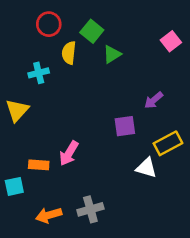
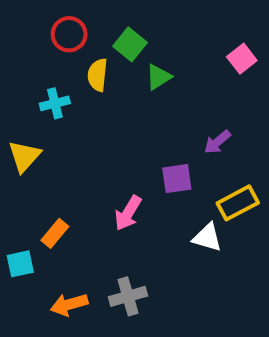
pink arrow: (69, 153) -> (128, 213), moved
orange rectangle: (39, 165) -> (55, 233), turned -54

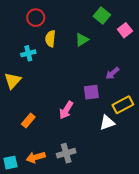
green square: (130, 44) -> (102, 15), moved
white triangle: (207, 237) -> (107, 123), turned -35
cyan square: (20, 264) -> (10, 163), moved

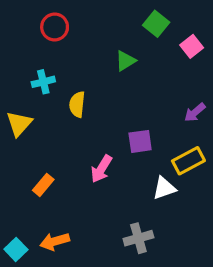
yellow semicircle: (50, 39) -> (77, 104), moved
purple arrow: (112, 73) -> (195, 112), moved
gray cross: (66, 153) -> (138, 238), moved
cyan square: (10, 163) -> (16, 249), turned -32

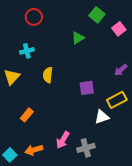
yellow semicircle: (77, 104) -> (48, 75), moved
pink arrow: (101, 169) -> (63, 140), moved

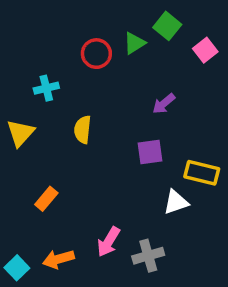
red circle: (34, 17) -> (96, 54), moved
green triangle: (78, 38) -> (134, 43), moved
purple arrow: (121, 70) -> (164, 104), moved
yellow rectangle: (117, 100) -> (202, 173), turned 42

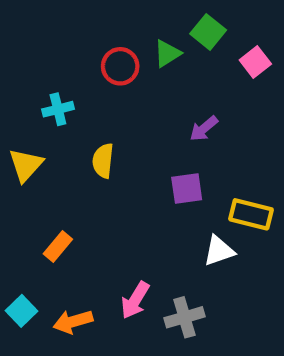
cyan square: (17, 268) -> (21, 311), moved

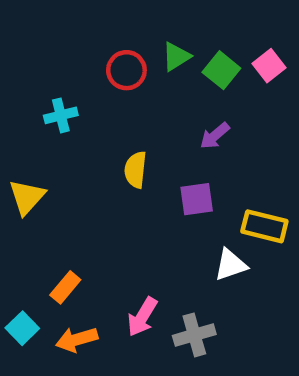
green square: (208, 32) -> (221, 70), moved
yellow semicircle: (103, 161) -> (135, 170), moved
yellow triangle: (26, 165) -> (27, 197), moved
orange rectangle: (58, 246) -> (65, 287), moved

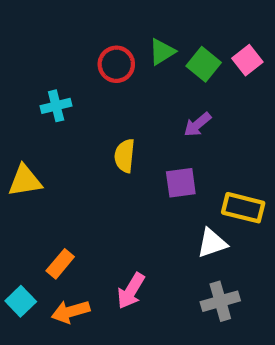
yellow triangle: (27, 197) -> (25, 181), turned 39
gray cross: (194, 335) -> (220, 301), moved

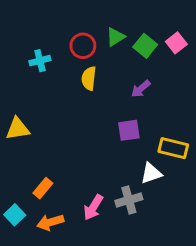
cyan cross: (56, 106) -> (40, 61), moved
yellow semicircle: (125, 156) -> (89, 78), moved
gray cross: (220, 301) -> (129, 200), moved

